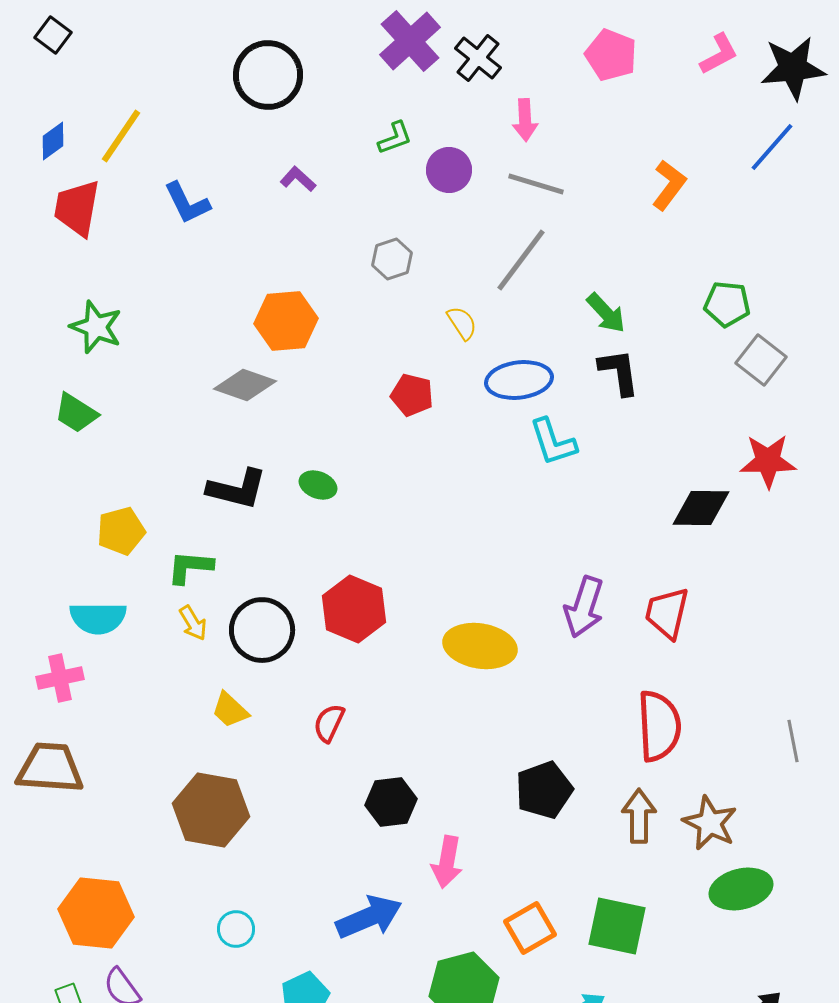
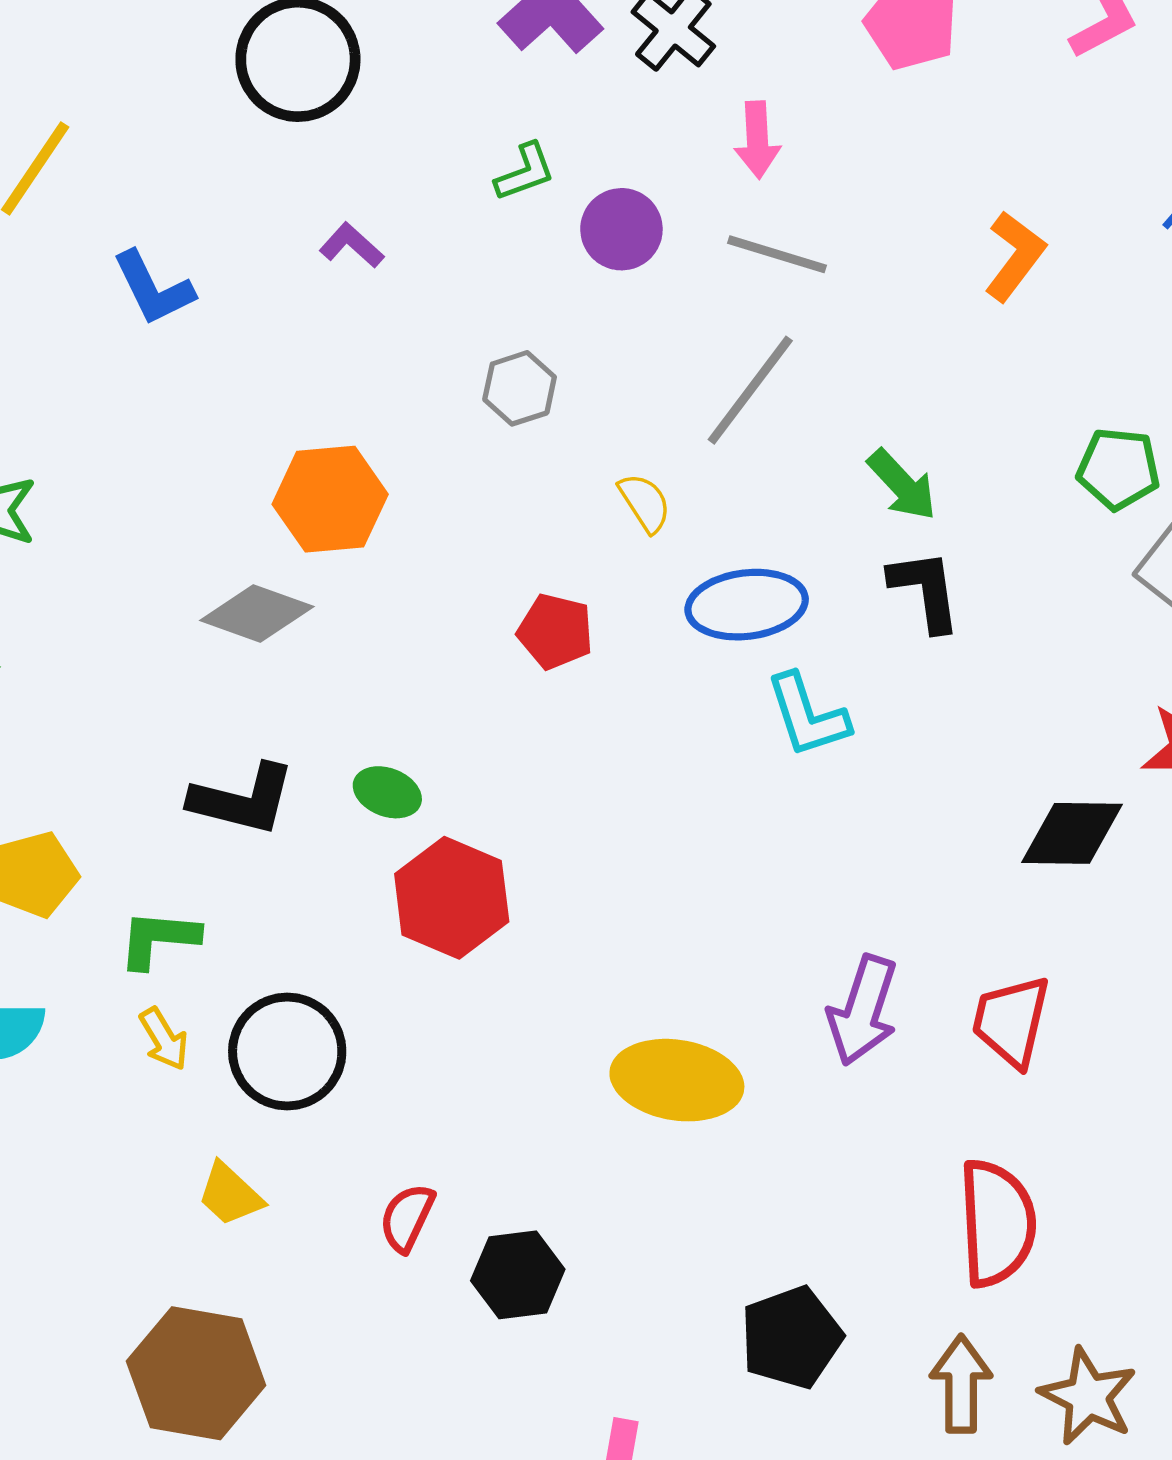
red hexagon: (354, 609) -> (452, 898), moved
black hexagon: (391, 802) -> (518, 1275), moved

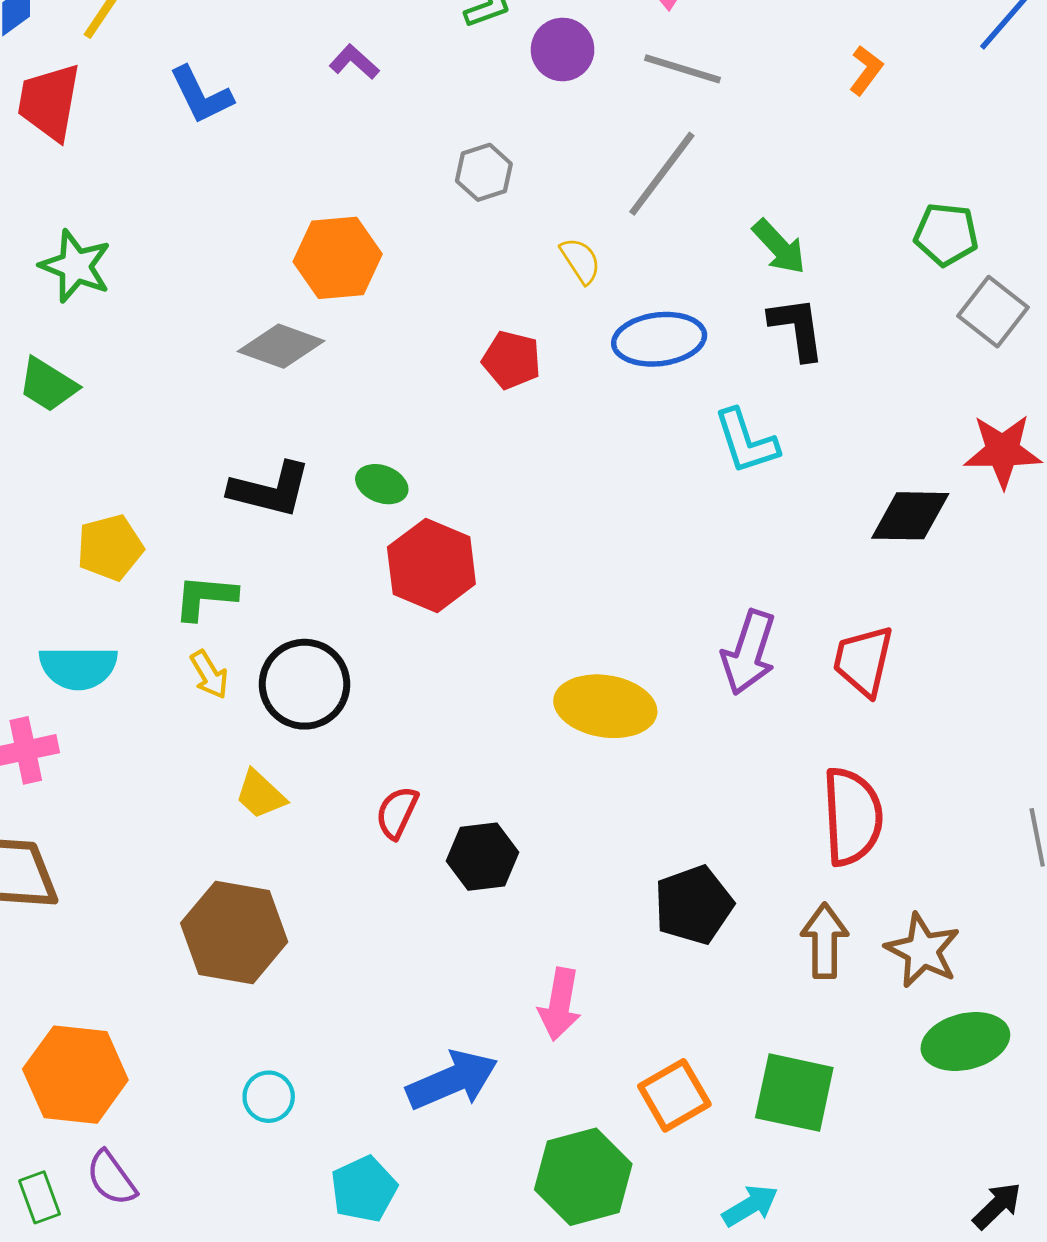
orange L-shape: (1015, 256) -> (866, 70), size x0.7
cyan L-shape: (807, 715) -> (746, 441), moved

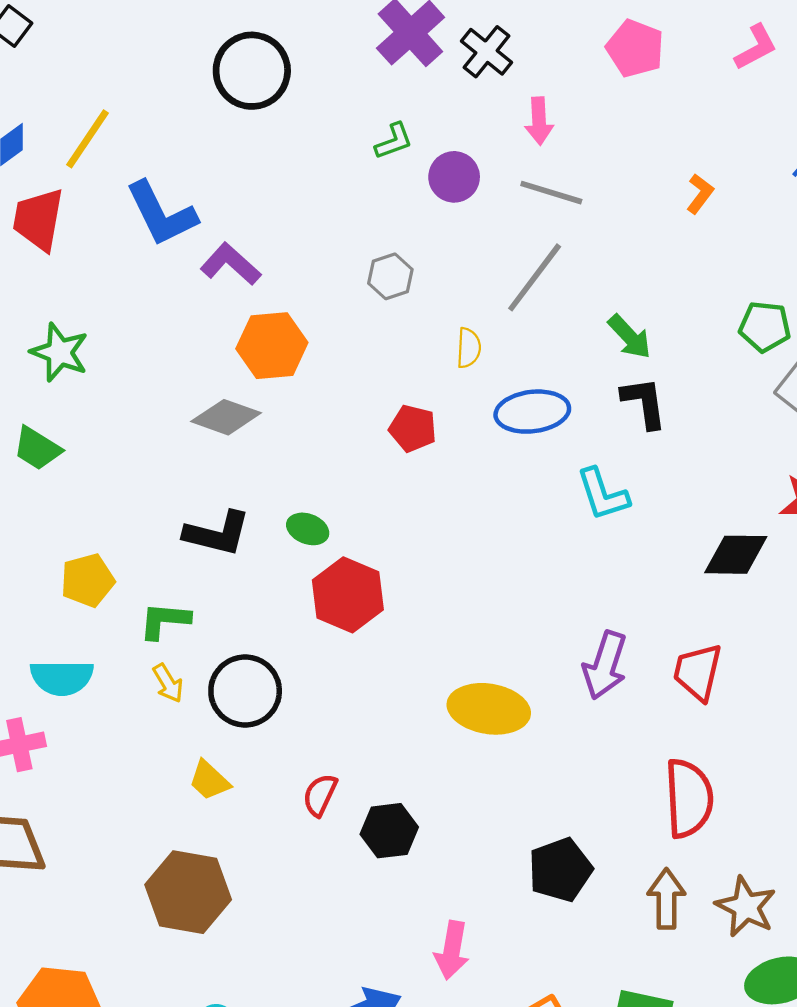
purple L-shape: (354, 62) -> (231, 264), moved, size x1.5
blue L-shape: (201, 95) -> (161, 214), size x1.4
yellow semicircle: (580, 261) -> (469, 348), turned 36

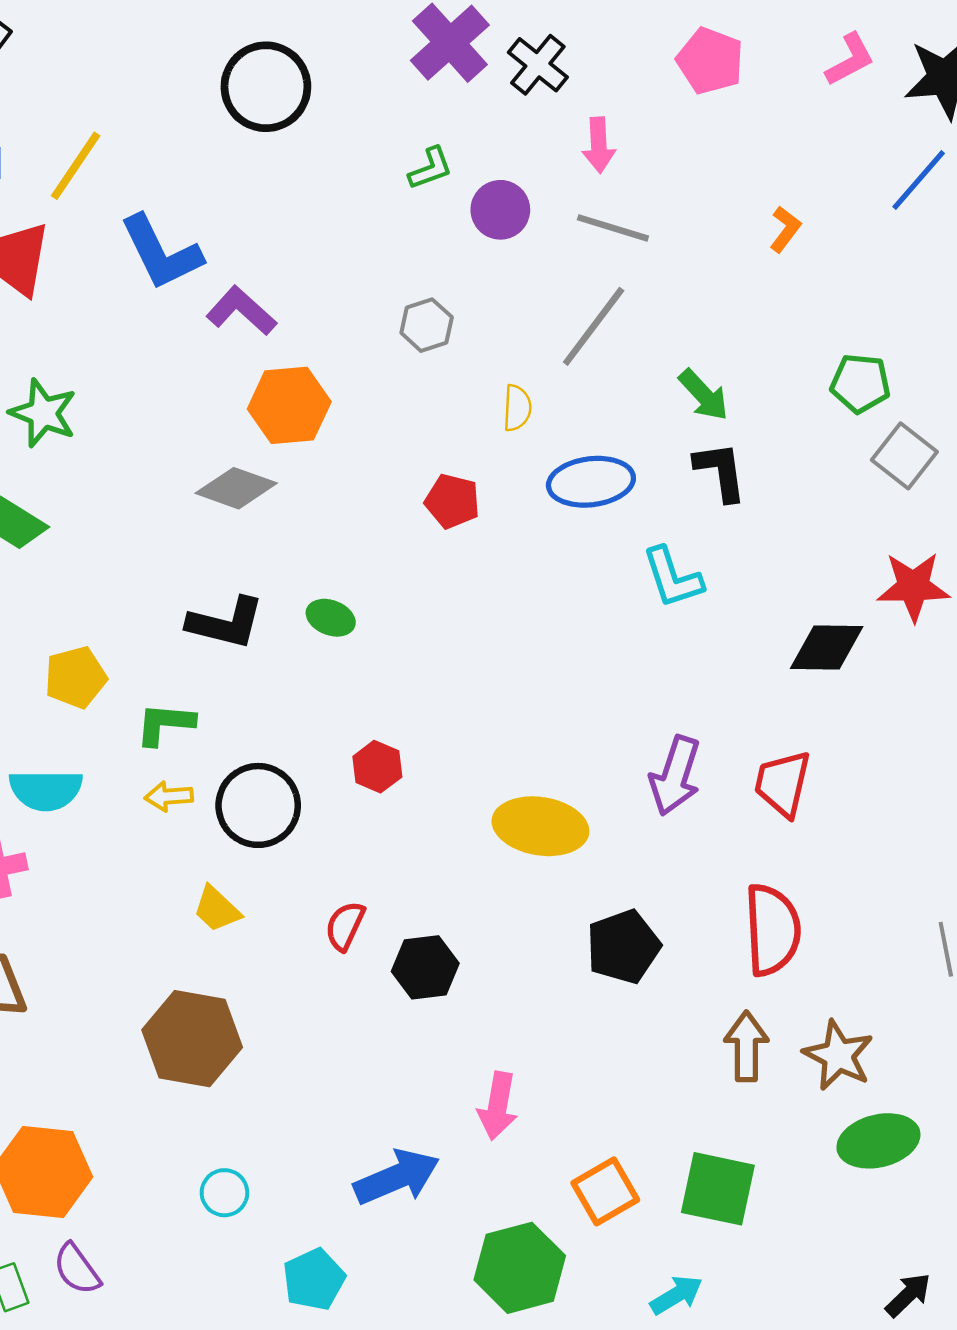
red hexagon: (348, 595) -> (377, 767), moved, size x0.6
yellow arrow: (168, 683) -> (169, 796), turned 117
black pentagon: (560, 870) -> (623, 947), moved

